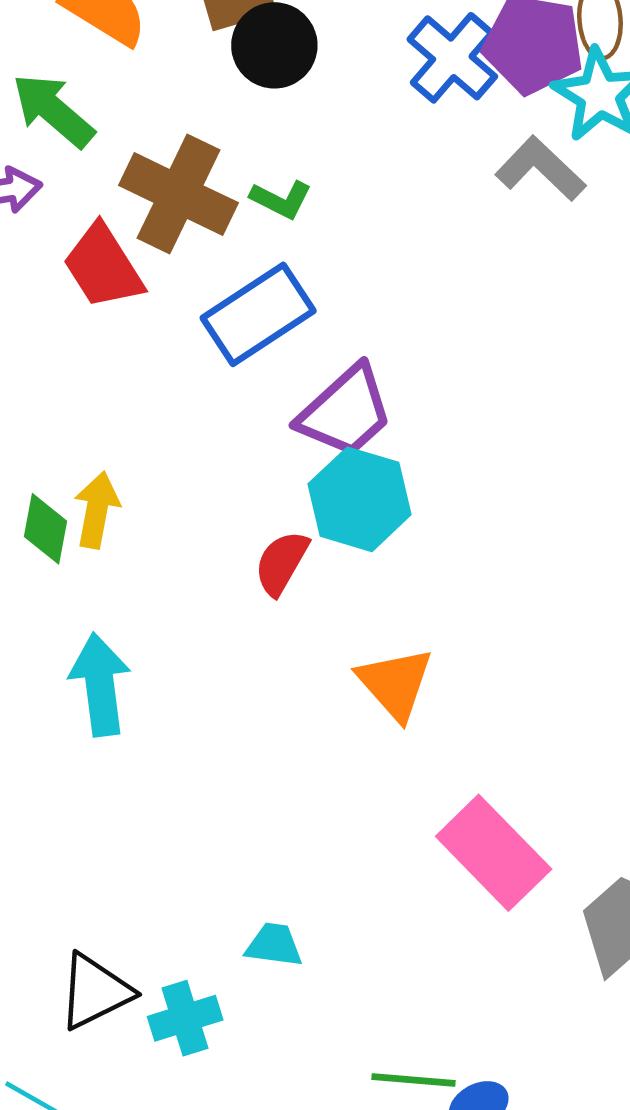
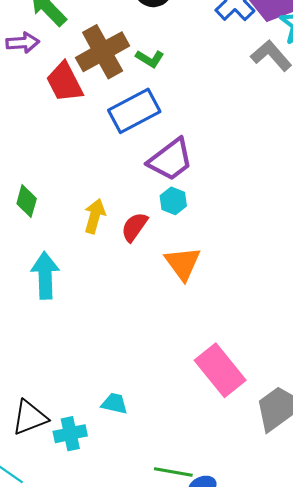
brown cross: (178, 194) -> (103, 52), turned 30
cyan hexagon: (360, 499) -> (173, 201), size x0.6
yellow arrow: (97, 510) -> (95, 216), moved
orange triangle: (395, 684) -> (183, 263), moved

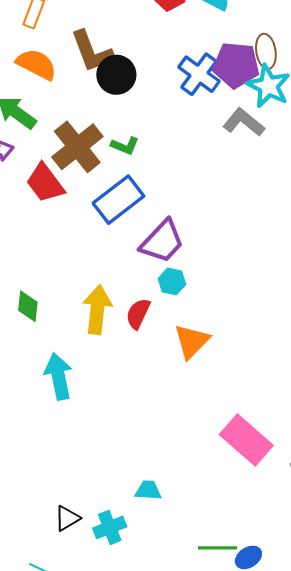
yellow arrow: (95, 216) -> (97, 310), size x1.4
orange triangle: (183, 263) -> (192, 341), turned 30
black triangle: (30, 417) -> (67, 518), size x0.7

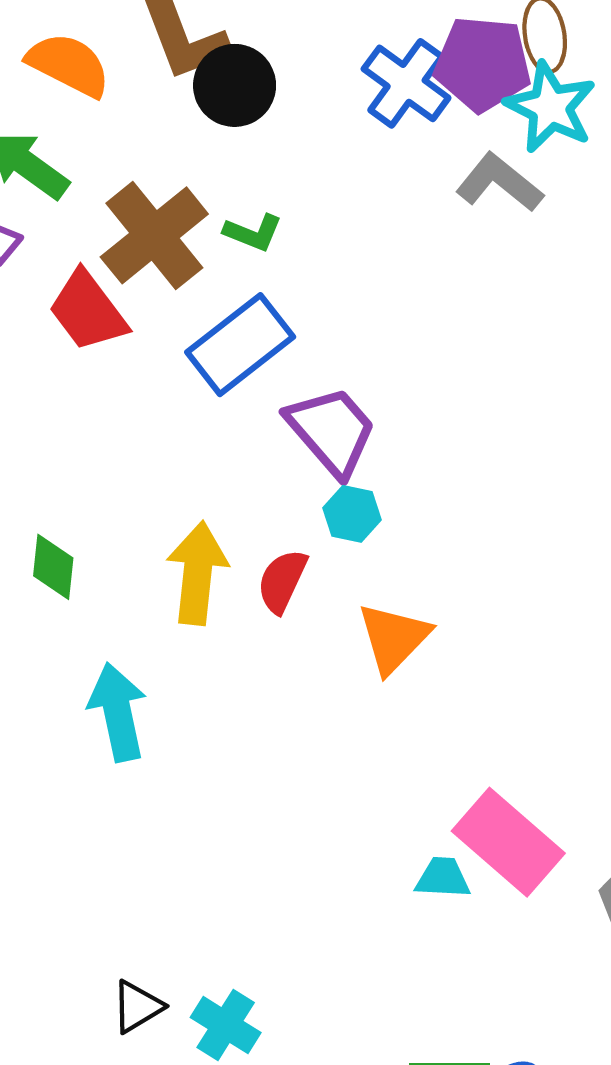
purple trapezoid: (162, 241) -> (332, 431), turned -84
cyan trapezoid: (148, 490) -> (443, 878), moved
cyan cross: (110, 527) -> (226, 1025), turned -36

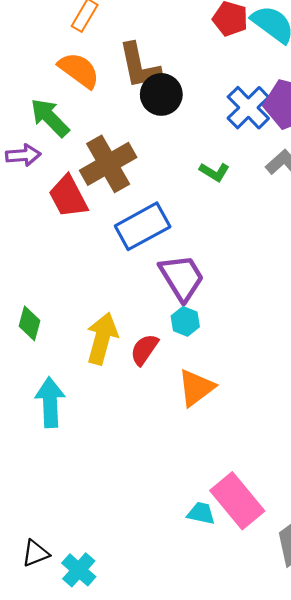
green L-shape: (253, 233) -> (214, 172), moved

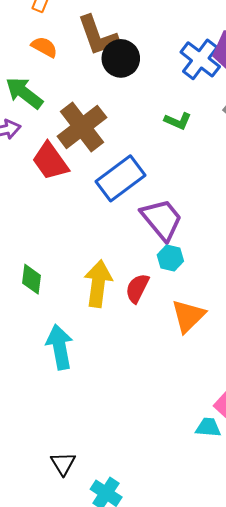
orange semicircle: (79, 70) -> (44, 47), size x0.7
black triangle: (35, 553) -> (63, 464), moved, turned -32

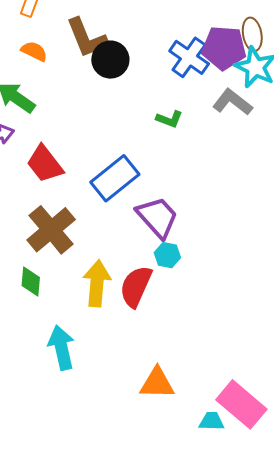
brown cross: (82, 127) -> (51, 230), moved
red semicircle: (137, 288) -> (136, 286), size x1.4
orange triangle: (188, 316) -> (157, 383), moved, turned 48

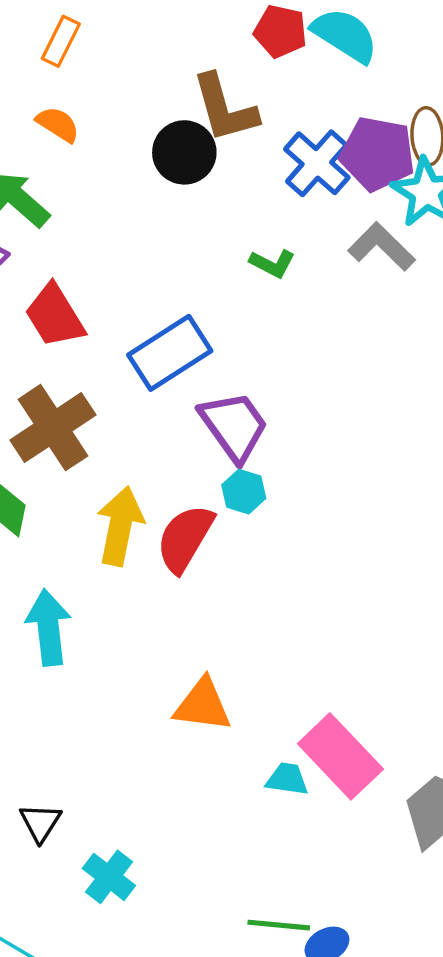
brown L-shape: (87, 38) -> (225, 108), moved

